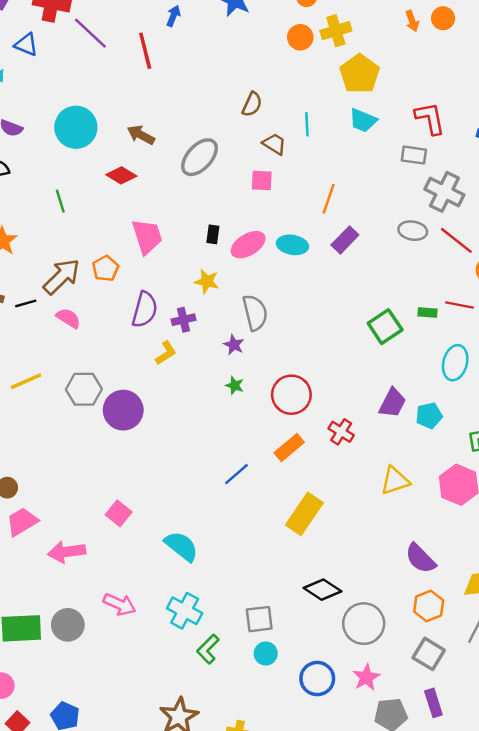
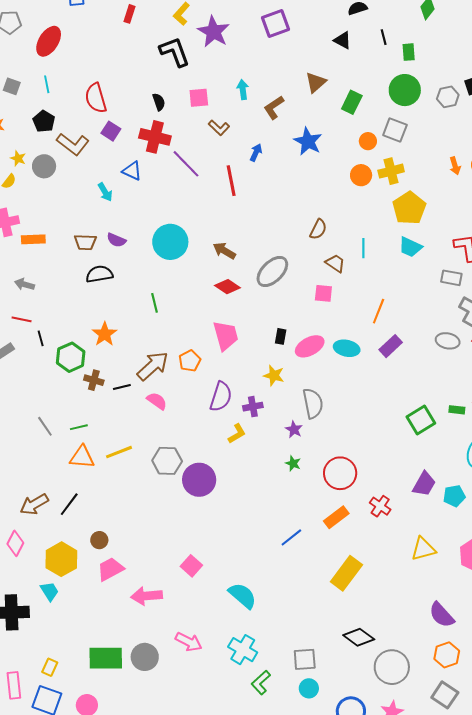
red diamond: (121, 175) -> (227, 287), moved

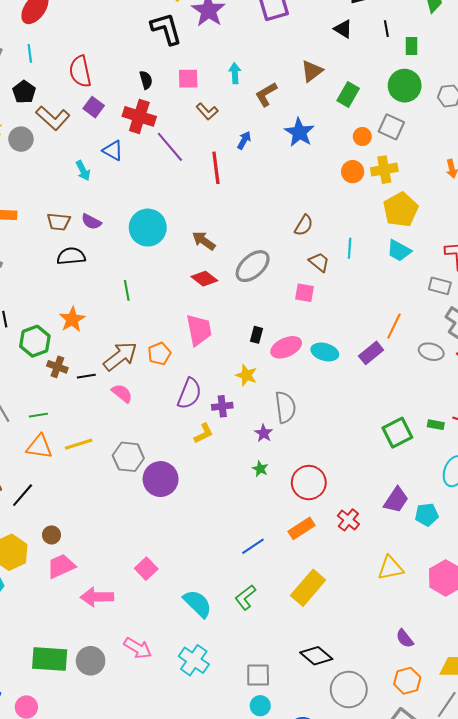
orange line: (379, 311) -> (394, 326), moved
purple semicircle: (442, 615) -> (405, 638), size x0.7
green L-shape: (261, 683) -> (245, 597), moved

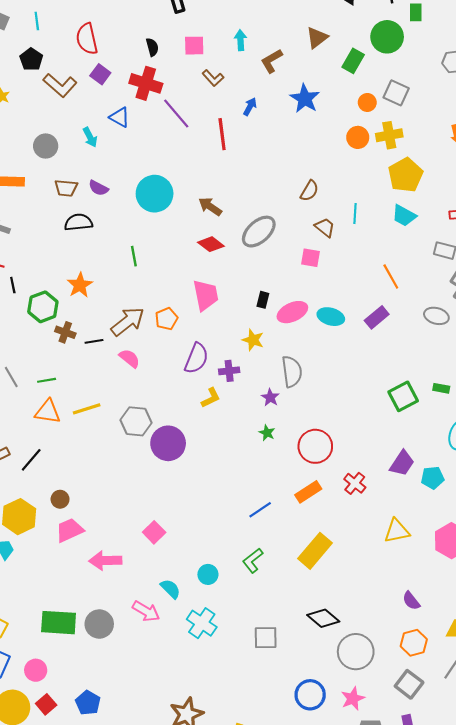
green circle: (405, 86) -> (387, 37), moved
gray circle: (21, 139) -> (46, 146), moved
orange line: (394, 326) -> (391, 276), moved, turned -55
cyan semicircle: (198, 604) -> (170, 589), moved, size x0.7
cyan circle: (260, 706) -> (208, 574), moved

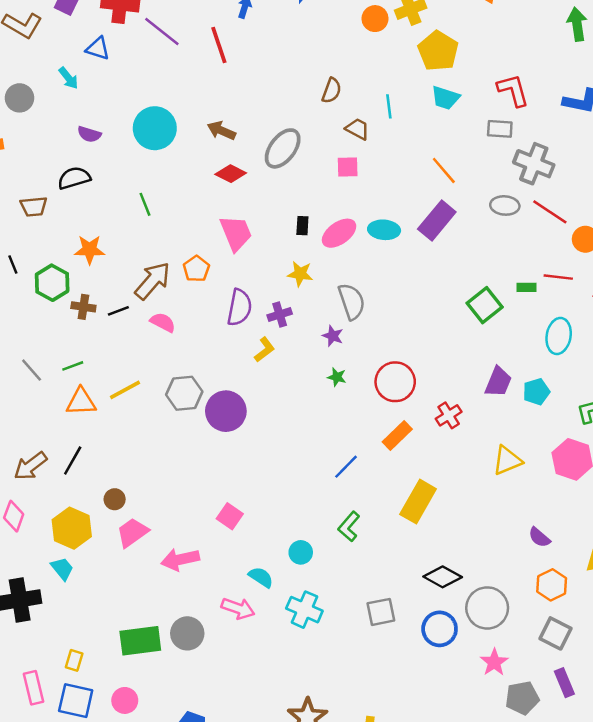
brown trapezoid: (66, 188) -> (34, 207), moved
orange star: (80, 285) -> (90, 250), turned -30
purple rectangle: (377, 317) -> (437, 220), size x1.4
red cross: (355, 483) -> (449, 415), turned 30
blue circle: (310, 695) -> (440, 629), moved

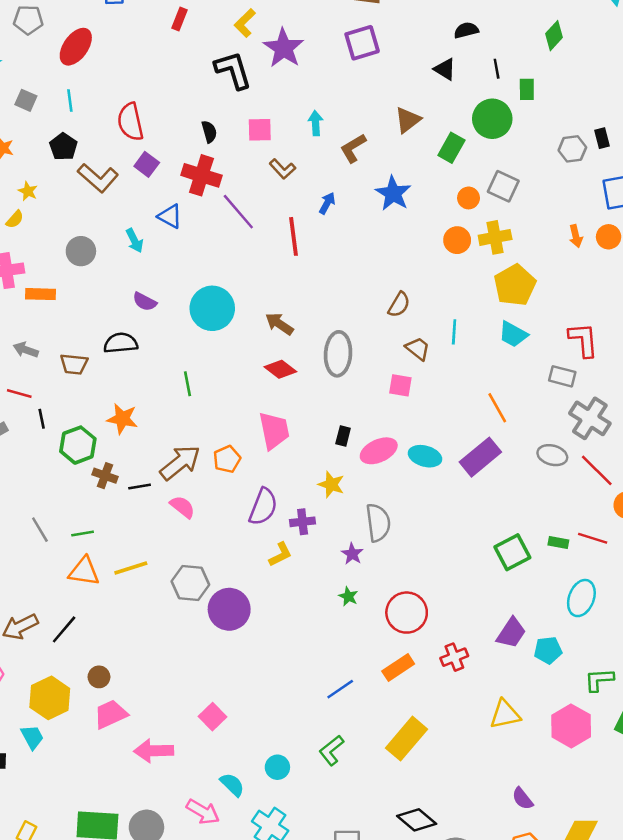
gray ellipse: (283, 148) -> (338, 354), turned -45

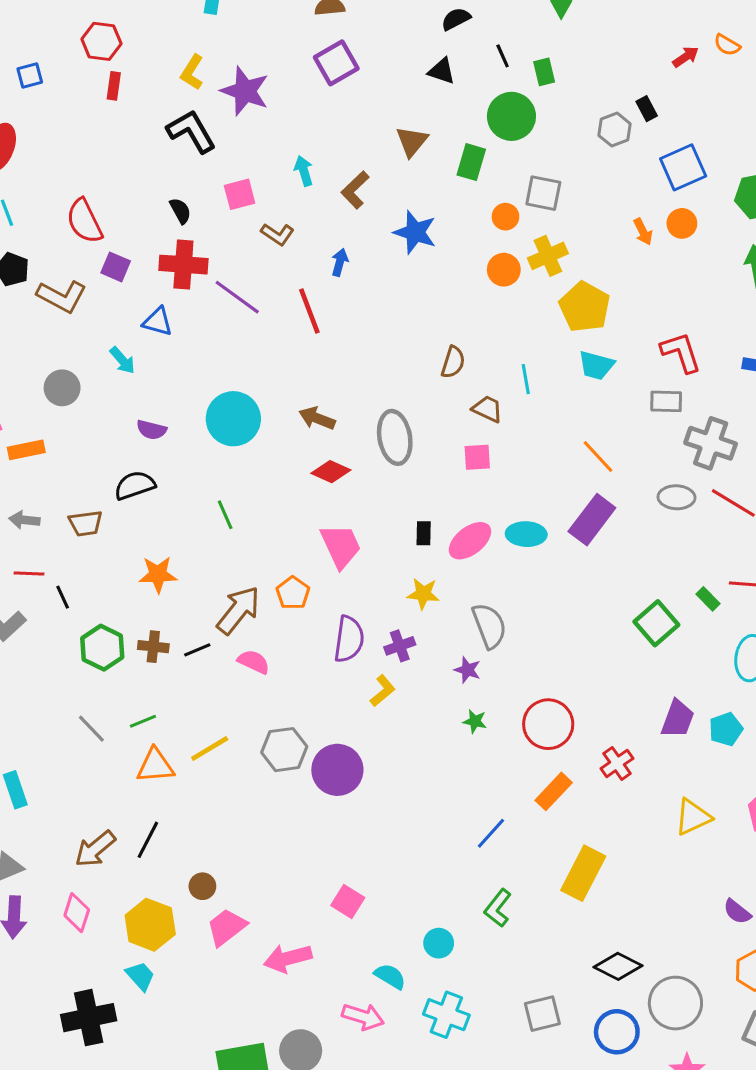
green hexagon: (78, 445) -> (102, 648), moved
green rectangle: (558, 542) -> (708, 599), turned 48

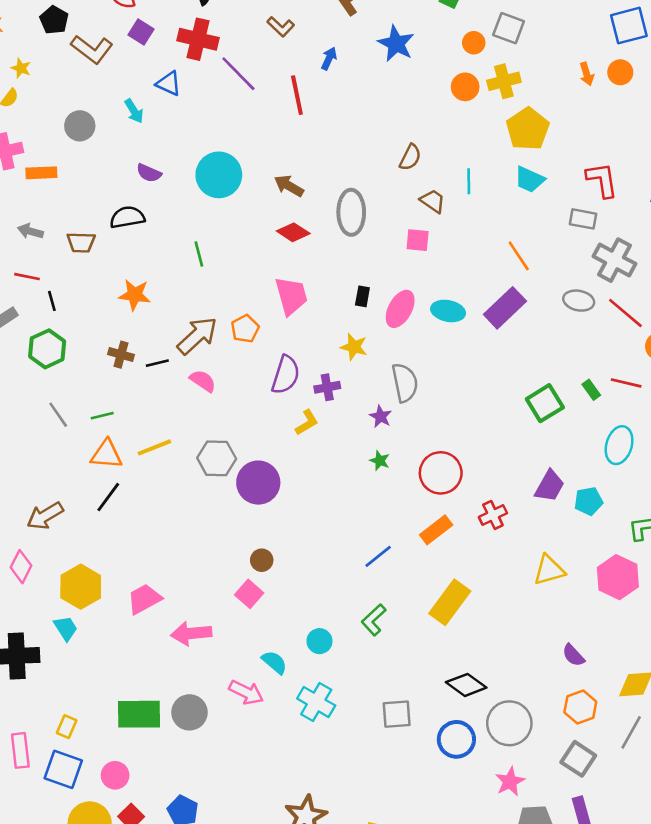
pink ellipse: (470, 541) -> (400, 309), turned -33
green hexagon: (102, 648) -> (47, 349), moved
black line: (148, 840) -> (108, 497), moved
brown circle: (202, 886) -> (262, 560), moved

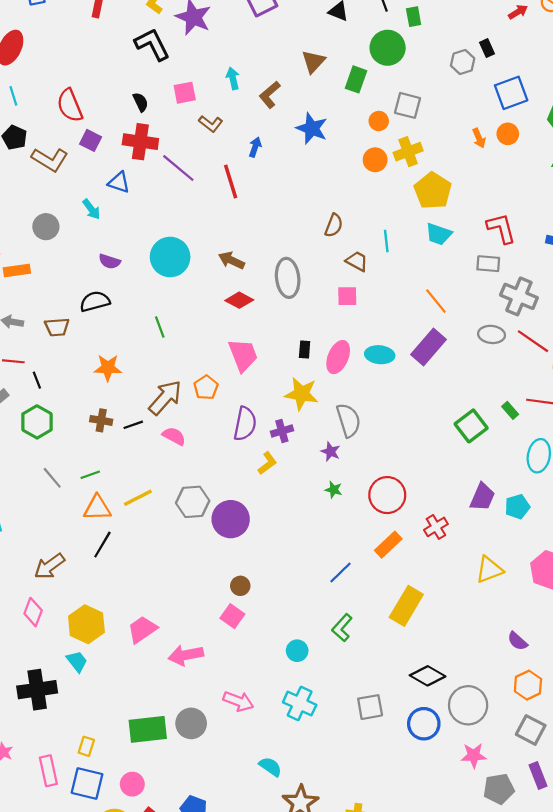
yellow star: (354, 347) -> (302, 394), size x1.4
cyan semicircle: (274, 662) -> (270, 767), moved
pink star: (510, 782) -> (474, 755), turned 30

